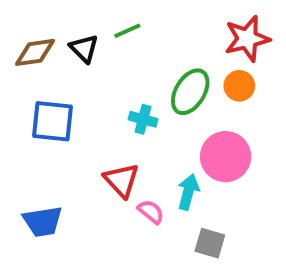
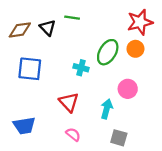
green line: (127, 31) -> (72, 18), turned 32
pink circle: (226, 157) -> (128, 89), size x0.7
pink semicircle: (151, 212) -> (73, 134), moved

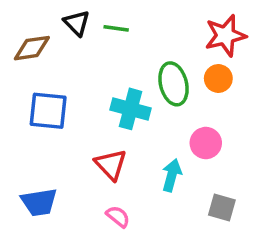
black triangle: (48, 28) -> (77, 23), moved
green ellipse: (108, 52) -> (174, 84), turned -45
cyan cross: (81, 68) -> (130, 109), size x1.5
gray square: (119, 138) -> (222, 208), moved

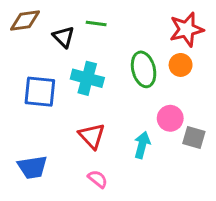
black triangle: (77, 23) -> (64, 37), moved
brown diamond: (32, 48) -> (25, 21), moved
cyan cross: (130, 109) -> (87, 78), moved
gray square: (222, 208) -> (194, 138), moved

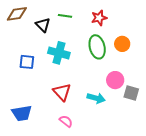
red star: (186, 29) -> (99, 18), moved, size x0.7
blue square: (40, 92) -> (27, 62), size x0.7
cyan arrow: (142, 145) -> (96, 98), turned 90

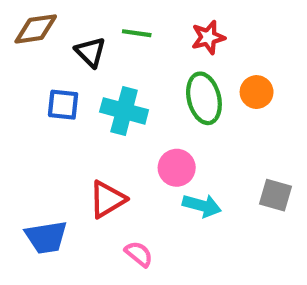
blue square: (27, 62) -> (63, 105), moved
pink circle: (115, 80) -> (177, 168), moved
red triangle: (62, 92) -> (107, 199), moved, turned 42

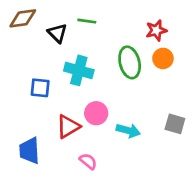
red star: (208, 37) -> (156, 30), moved
blue square: (63, 105) -> (40, 88), moved
pink circle: (177, 168) -> (96, 113), moved
blue trapezoid: (46, 237) -> (29, 151), turned 96

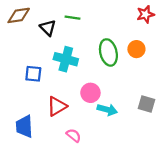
red star: (156, 30) -> (145, 14), moved
pink circle: (96, 113) -> (90, 93), moved

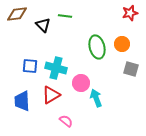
cyan cross: (66, 59) -> (56, 68), moved
gray square: (147, 104) -> (131, 69), moved
cyan arrow: (107, 110) -> (96, 98), turned -126
blue trapezoid: (24, 126) -> (22, 101), moved

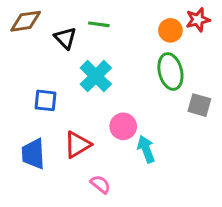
orange circle: (122, 44) -> (170, 30), moved
green ellipse: (97, 47) -> (170, 72), moved
cyan cross: (56, 68) -> (96, 76), moved, turned 30

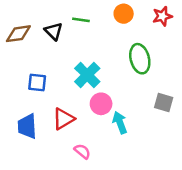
brown diamond: (26, 21) -> (18, 34), moved
orange circle: (170, 30) -> (124, 14), moved
cyan cross: (96, 76) -> (87, 75), moved
gray square: (199, 105) -> (164, 103), moved

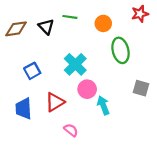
orange circle: (124, 14) -> (103, 23), moved
blue square: (37, 82) -> (32, 71), turned -35

